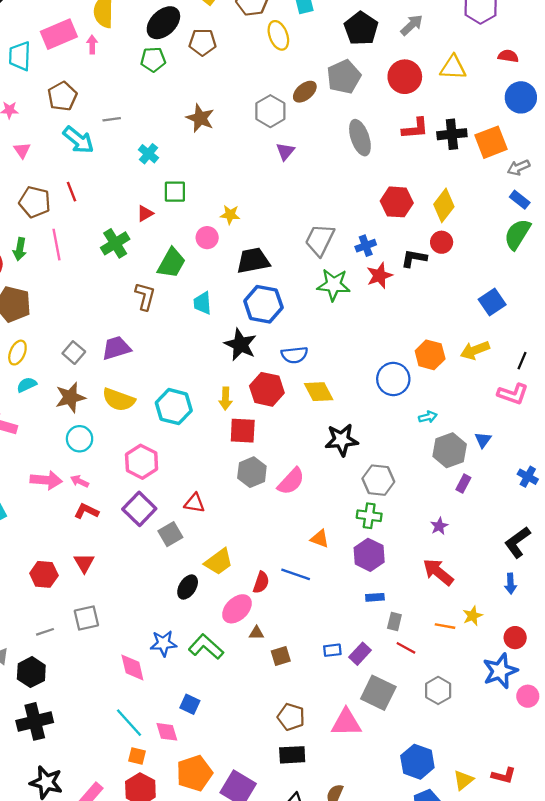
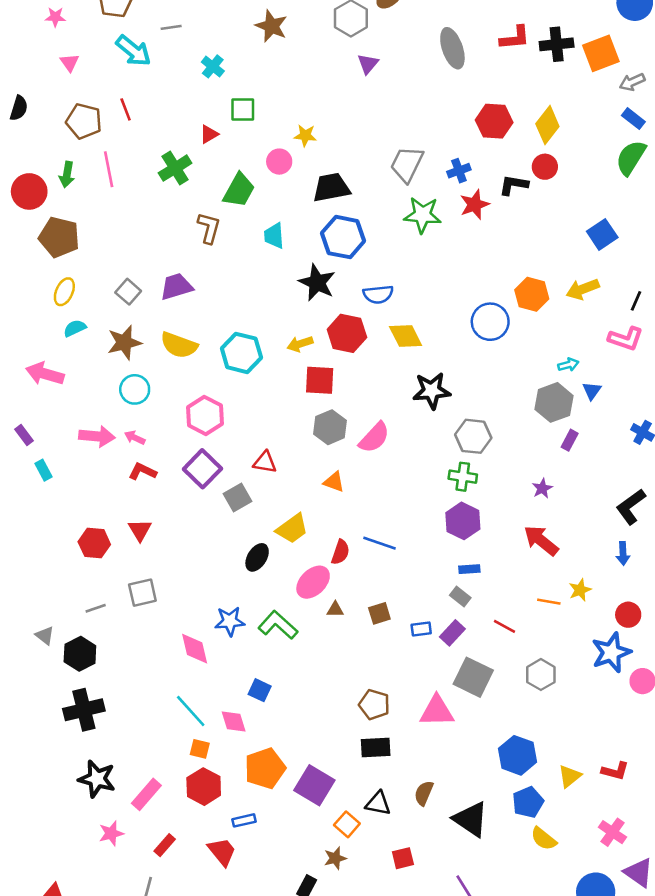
yellow arrow: (225, 399) -> (300, 344), turned 70
cyan arrow: (428, 417) -> (568, 365), moved
orange triangle: (320, 539) -> (334, 482), moved
gray rectangle: (394, 621) -> (460, 596), moved, turned -66
brown square: (281, 656) -> (379, 613), moved

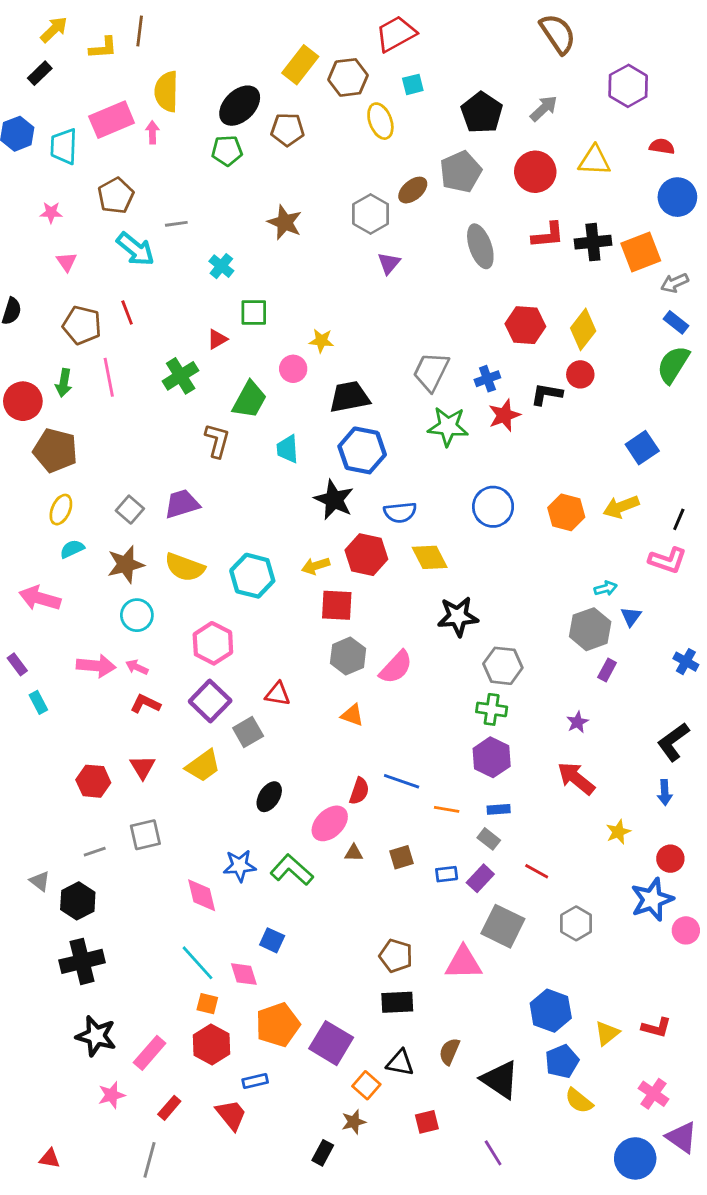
blue circle: (490, 322) -> (493, 507), moved
yellow trapezoid: (292, 529) -> (203, 766), moved
orange line: (549, 602) -> (447, 809), moved

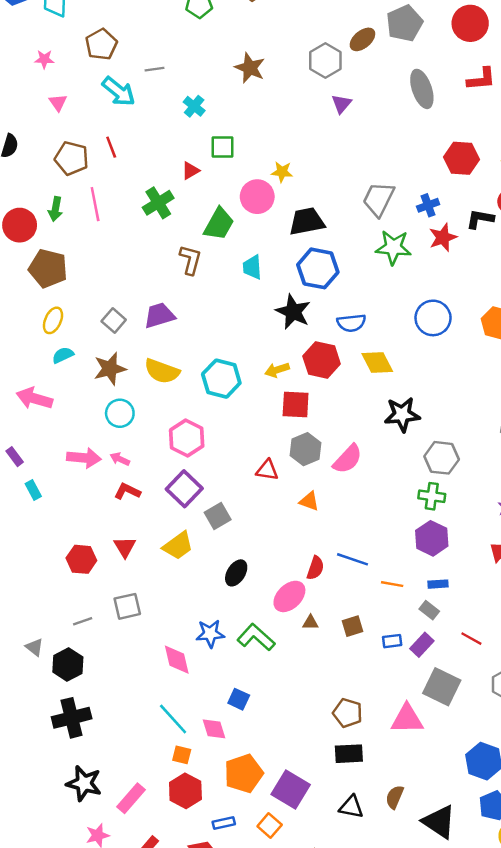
pink circle: (293, 369) -> (257, 197), size x1.4
red triangle: (278, 694) -> (267, 470), moved
orange square: (366, 1085) -> (270, 825), moved

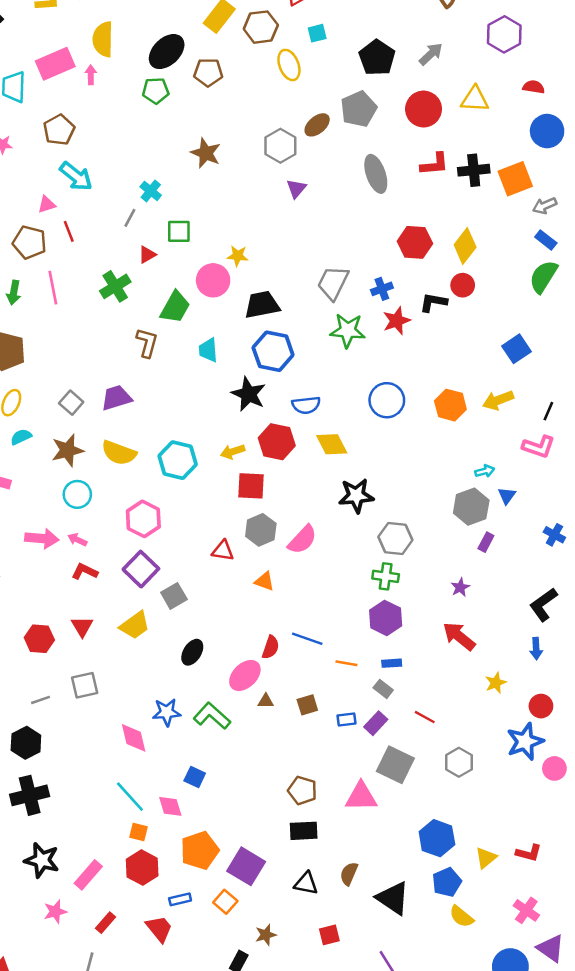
gray line: (154, 69) -> (130, 218), moved, turned -54
pink triangle: (58, 103) -> (47, 204), moved, turned 48

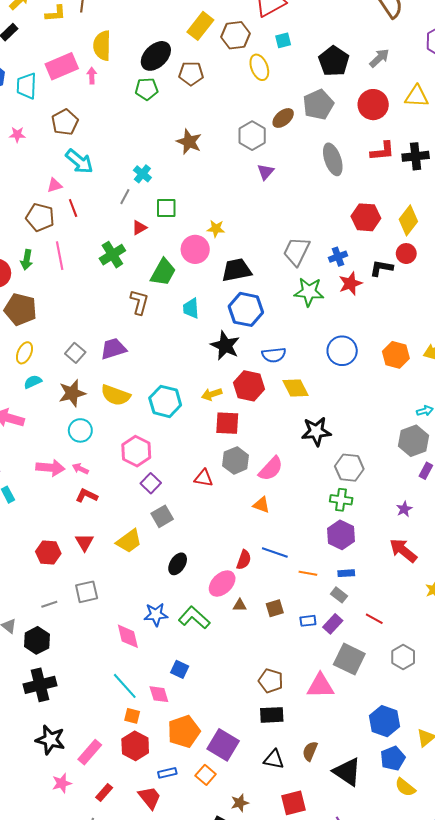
purple square: (141, 569) -> (151, 483), moved, size x0.7
orange triangle: (264, 581) -> (261, 505), moved
red square: (329, 935) -> (293, 803), size x1.4

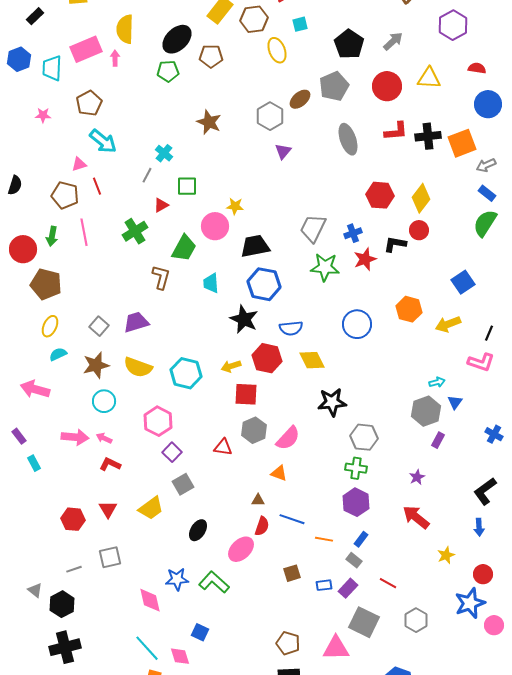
orange hexagon: (396, 355) -> (409, 309), moved
blue rectangle: (346, 573) -> (361, 539), turned -49
brown triangle: (240, 605) -> (258, 500), moved

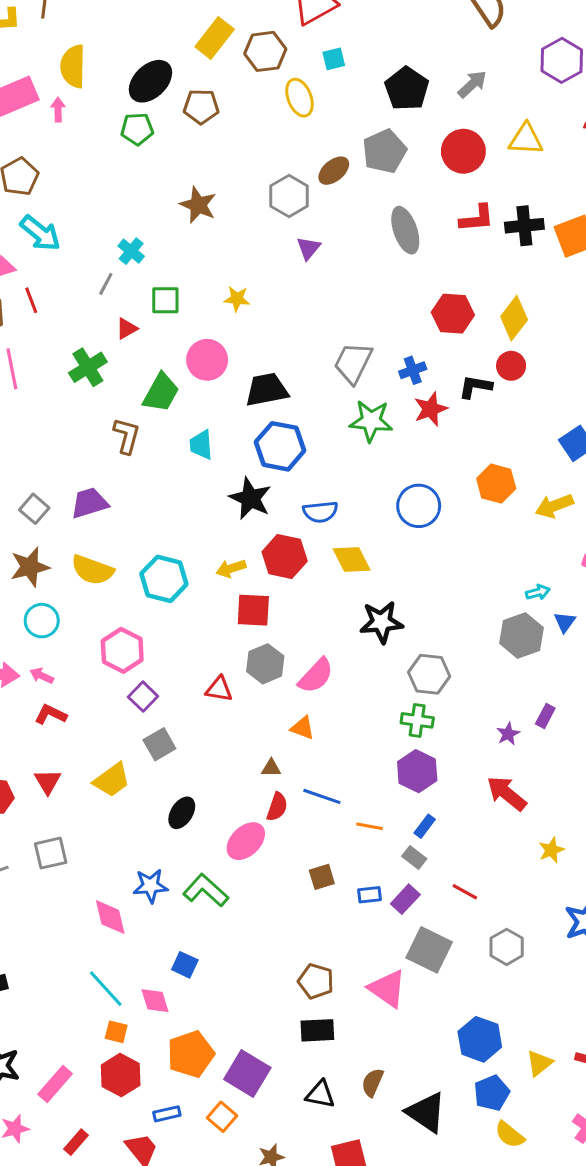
yellow star: (235, 206) -> (237, 299), moved
purple rectangle: (438, 440) -> (545, 716), moved
pink triangle: (336, 648) -> (387, 989), turned 36

